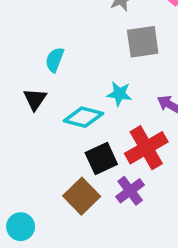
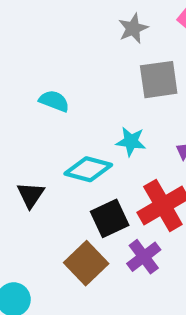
cyan semicircle: (55, 60) -> (54, 101), turned 90
black triangle: (35, 99) -> (31, 195), moved

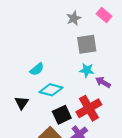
cyan semicircle: (54, 101) -> (37, 69), moved, turned 120
cyan star: (131, 141) -> (87, 70), moved

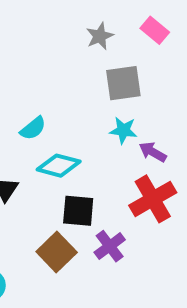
red cross: (89, 108) -> (153, 199), moved
black square: (62, 115) -> (78, 211), turned 30

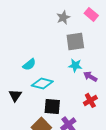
red cross: (153, 199) -> (90, 100), size x0.6

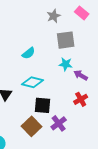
cyan semicircle: (29, 64) -> (28, 53), moved

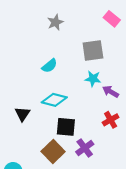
gray star: (54, 16) -> (55, 22), moved

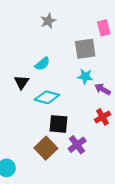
pink rectangle: (112, 19) -> (104, 28), moved, turned 35
black triangle: (22, 114) -> (22, 82), moved

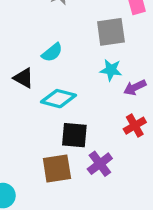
black triangle: (22, 82) -> (24, 78), turned -35
purple arrow: (103, 89) -> (135, 87), turned -56
brown square: (46, 148) -> (57, 169), turned 35

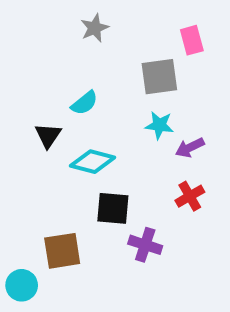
black triangle: (24, 78) -> (48, 135), turned 35
purple cross: (100, 164) -> (145, 245), turned -35
brown square: (57, 169) -> (62, 251), moved

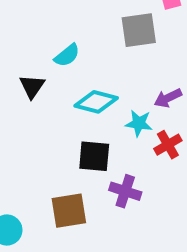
cyan star: (159, 125) -> (139, 123), moved
cyan diamond: (93, 162) -> (96, 102), moved
brown square: (62, 251) -> (69, 211), moved

